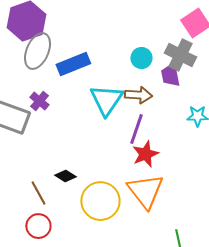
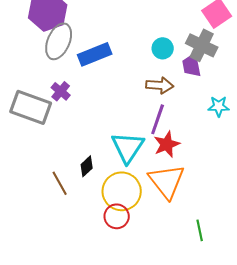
cyan triangle: (106, 100) -> (128, 147), moved
black diamond: (65, 176) -> (87, 166), turned -75
red circle: (38, 226) -> (117, 216), moved

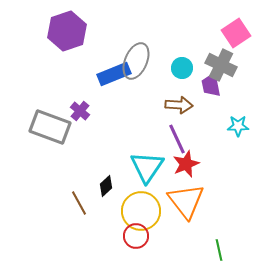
gray ellipse: (59, 41) -> (136, 61), moved
purple line: (158, 119) -> (177, 139), turned -44

